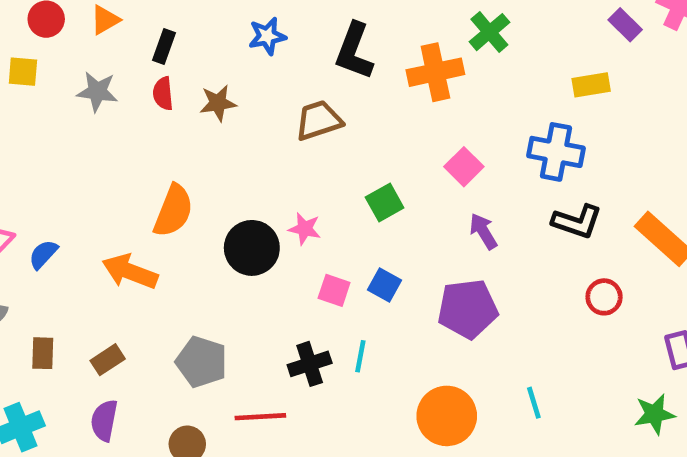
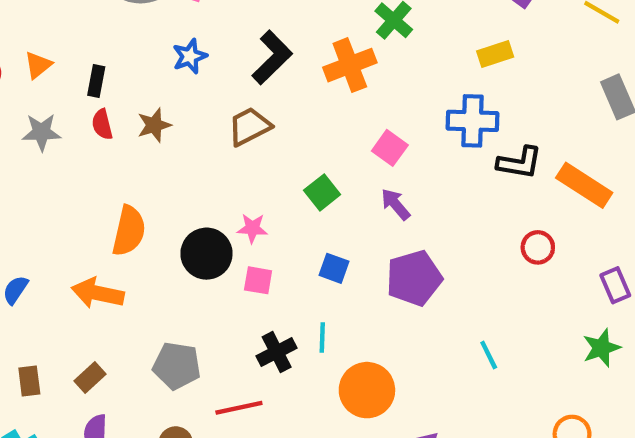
black L-shape: (354, 51) -> (272, 57), turned -146
black L-shape: (577, 222) -> (520, 163), moved
purple arrow: (483, 231) -> (396, 204), moved
pink square: (334, 290) -> (258, 280), moved
orange circle: (447, 416) -> (367, 390), moved

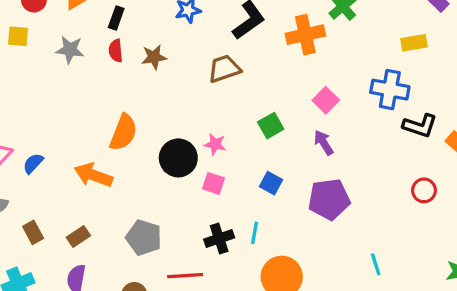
brown rectangle: (29, 381) -> (33, 232), turned -30

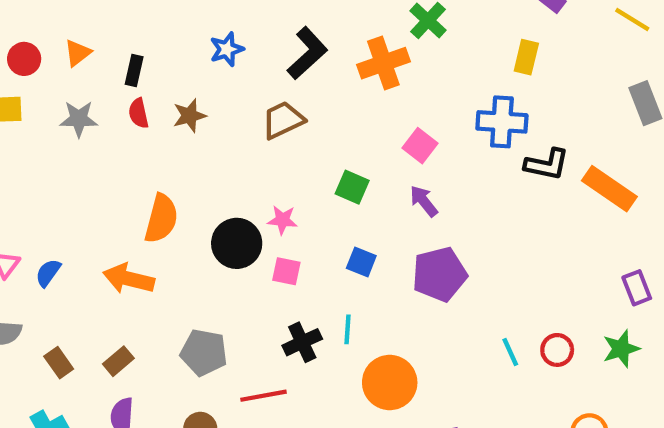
yellow rectangle: (414, 43) -> (526, 57), turned -60
green square: (271, 126) -> (352, 187), turned -30
red circle: (424, 190) -> (557, 350), moved

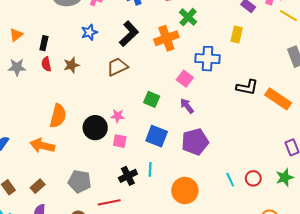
blue cross: (502, 122) -> (207, 59), moved
blue square: (361, 262) -> (157, 136), size x1.5
orange circle: (390, 382) -> (185, 191), moved

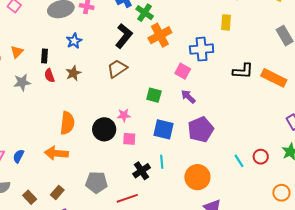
green cross: (188, 17) -> (145, 13), moved
blue star: (89, 32) -> (74, 41), moved

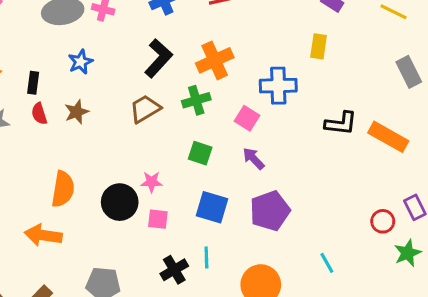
green cross: (145, 13) -> (196, 100), moved, turned 36
red circle: (261, 157) -> (383, 221), moved

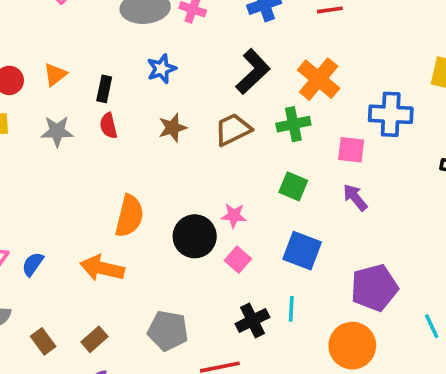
orange cross: (215, 60) -> (319, 79), turned -30
brown star: (77, 112) -> (172, 128), moved
pink square: (247, 118) -> (351, 150), turned -30
purple pentagon: (270, 211) -> (374, 288), moved
pink square: (158, 219) -> (238, 260), turned 30

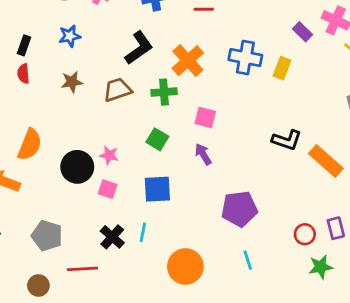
blue cross: (391, 114) -> (245, 58), moved
blue square: (302, 251) -> (157, 189), turned -32
pink square: (238, 260) -> (108, 189), turned -30
purple pentagon: (374, 288) -> (239, 209), moved
black cross: (252, 320) -> (112, 237), turned -30

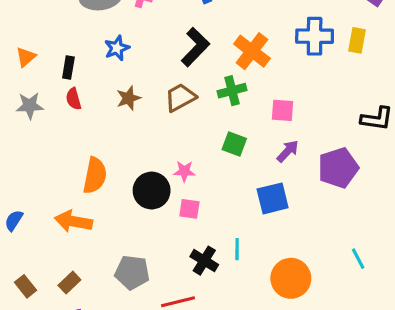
purple arrow: (203, 154) -> (288, 151), turned 85
blue square: (157, 189) -> (273, 198), moved
purple pentagon: (239, 209) -> (338, 168), moved

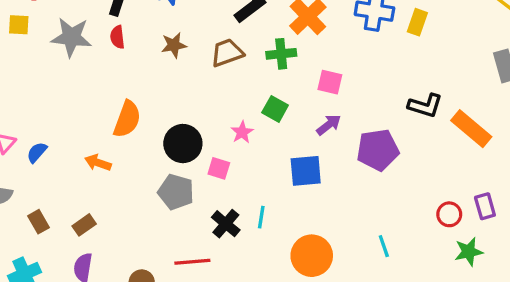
gray star: (30, 106) -> (71, 37), size x1.4
pink star: (184, 171) -> (242, 132), moved, turned 30
orange arrow: (73, 221) -> (98, 163), size x0.7
gray pentagon: (132, 272) -> (176, 192), moved

